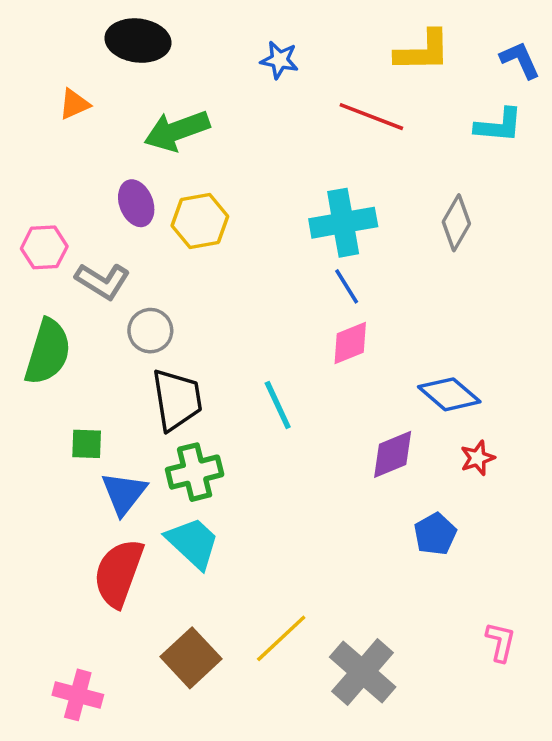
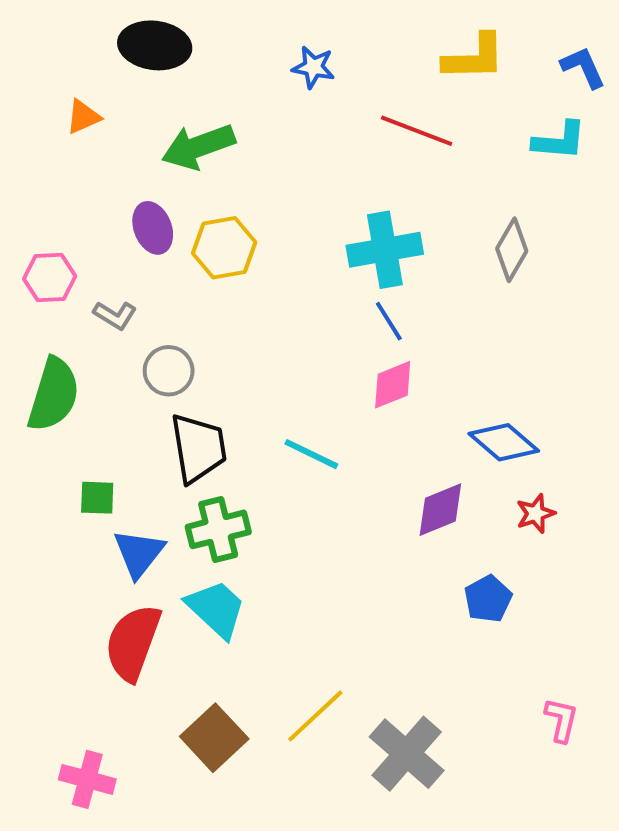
gray L-shape: (103, 281) -> (115, 315), size x0.7
cyan line: (278, 405) -> (311, 454), turned -39

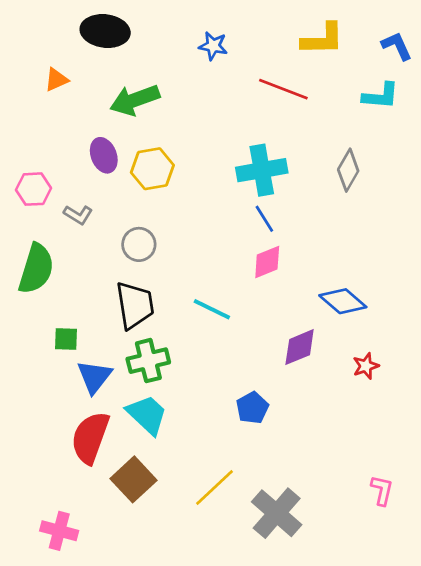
gray circle: (169, 371) -> (139, 244), moved
red star: (536, 514) -> (366, 366), moved
blue pentagon: (488, 599) -> (252, 408), moved
brown square: (214, 738) -> (133, 479), moved

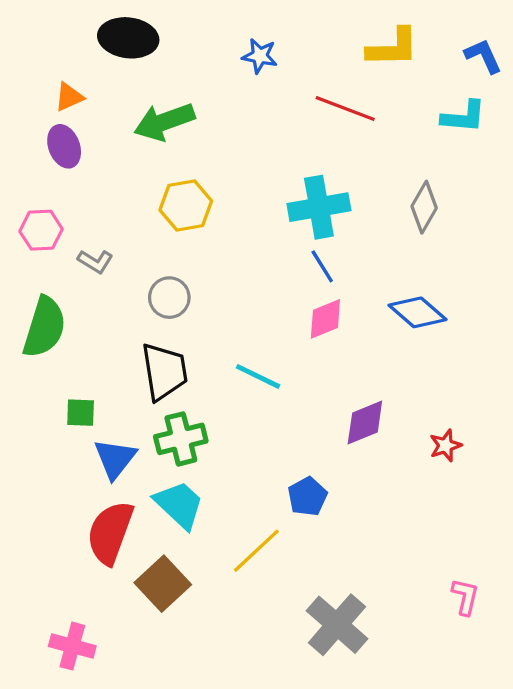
purple ellipse: (104, 155) -> (64, 146), moved
blue diamond: (343, 301) -> (418, 312), moved
yellow line: (214, 488) -> (256, 551), moved

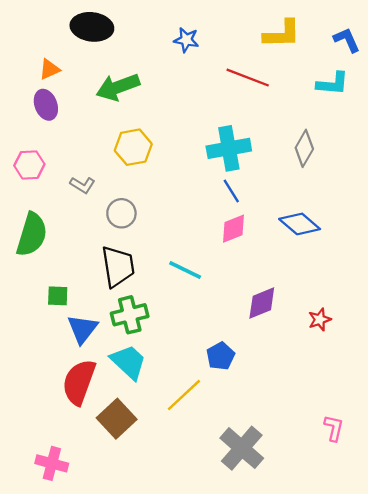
gray L-shape: (95, 261) -> (82, 185), moved

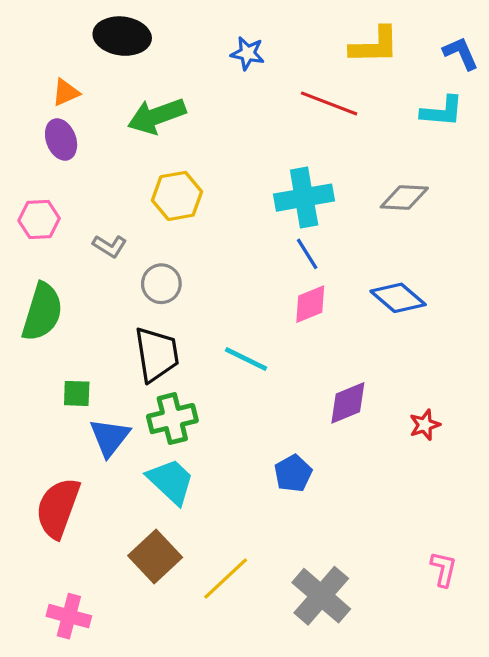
gray diamond: (304, 148) -> (404, 198), turned 63
red semicircle: (79, 382) -> (58, 508), moved
yellow line: (184, 395) -> (226, 578), moved

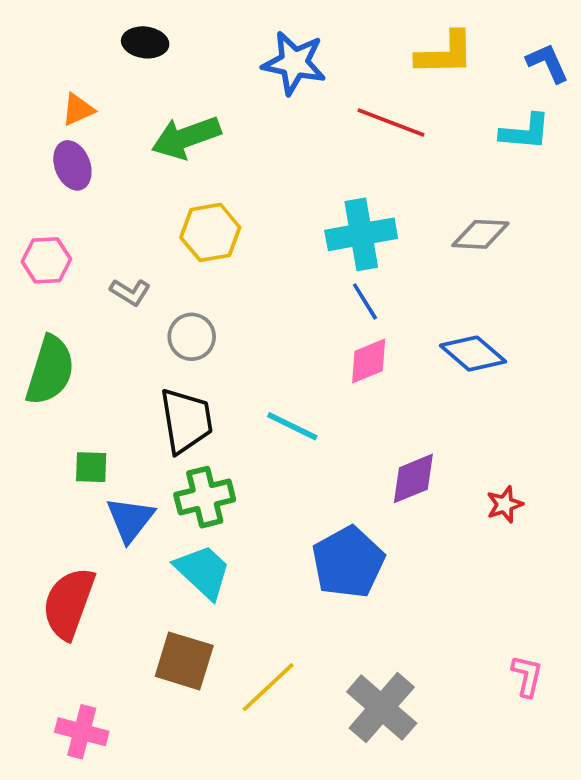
black ellipse: (122, 36) -> (145, 42), size x0.7
blue star: (248, 53) -> (294, 63), size x1.6
blue pentagon: (293, 473) -> (348, 562), size x1.6
brown square: (155, 556) -> (184, 661), turned -30

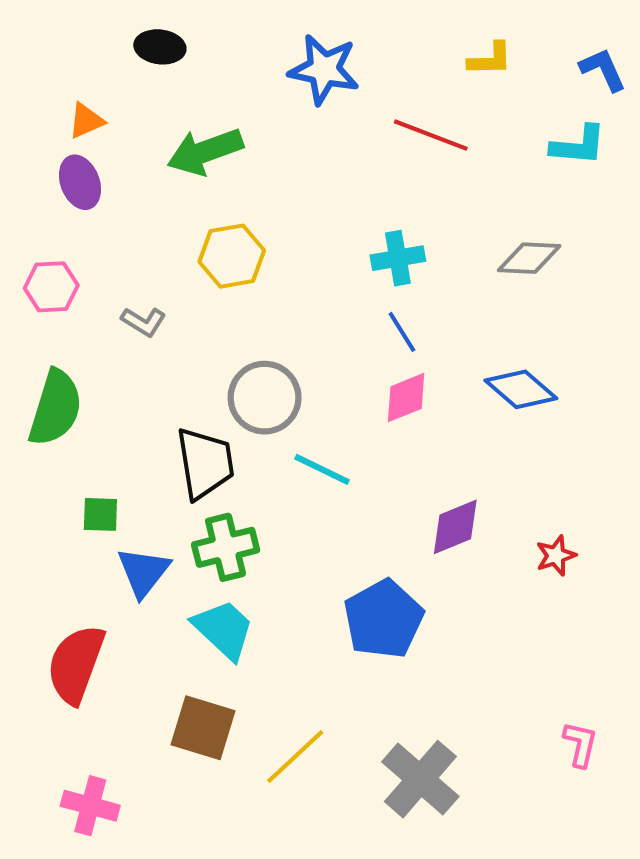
yellow L-shape: (445, 54) -> (490, 59), size x0.7
cyan cross: (361, 234) -> (398, 258), size x0.7
gray circle: (192, 337) -> (265, 398), moved, size x1.4

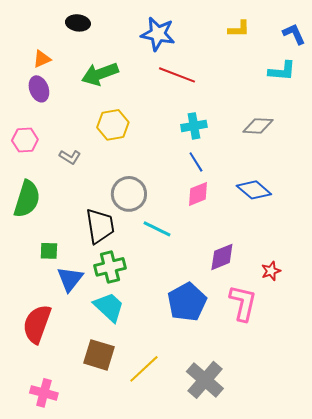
red line: (431, 135) -> (177, 75), moved
pink L-shape: (580, 744) -> (243, 303), moved, size x1.6

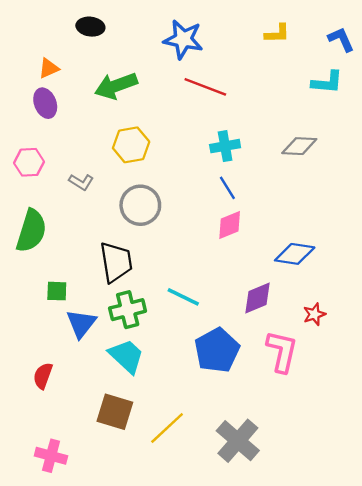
blue diamond: (254, 190) -> (295, 254), moved, turned -32
gray circle: (129, 194) -> (140, 205), moved
cyan line: (157, 229) -> (183, 297), moved
red semicircle: (37, 324) -> (43, 376), size x0.6

